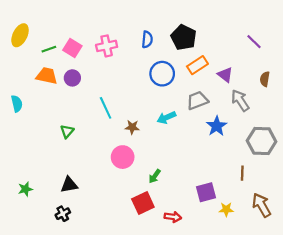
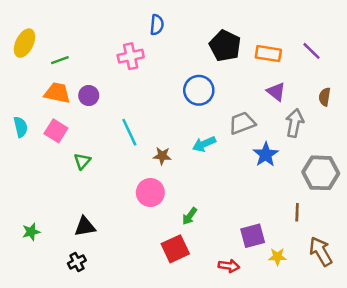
blue semicircle: (147, 39) -> (157, 25), moved
pink square: (72, 48) -> (56, 131), moved
orange rectangle: (197, 65) -> (268, 54), moved, turned 42
gray arrow: (240, 100) -> (294, 123), turned 45
red arrow: (173, 217) -> (229, 266), moved

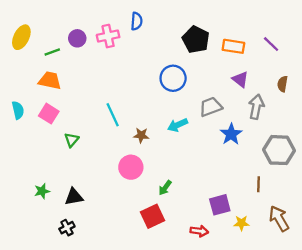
pink cross: (131, 56) -> (108, 36), moved
purple circle: (89, 96) -> (77, 38), moved
green star: (31, 232) -> (42, 191), moved

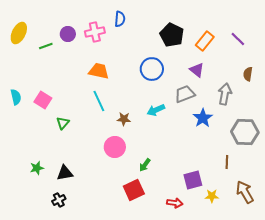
orange rectangle: (233, 46) -> (205, 41), turned -60
purple triangle: (240, 79) -> (197, 70), moved
orange trapezoid: (50, 81) -> (99, 71), moved

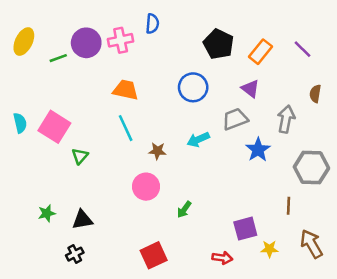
purple circle: (68, 34) -> (86, 43), size x1.5
pink square: (43, 100) -> (54, 127), size x1.4
red square: (134, 190) -> (154, 255), moved

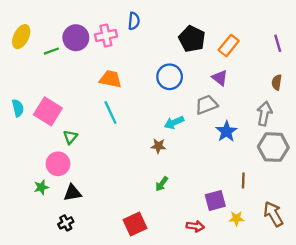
purple line: (303, 49) -> (278, 43), moved, turned 30
gray arrow: (286, 119) -> (264, 114), moved
brown star: (157, 151) -> (158, 146), moved
pink circle: (146, 187) -> (58, 164), moved
brown line: (289, 206) -> (243, 181), moved

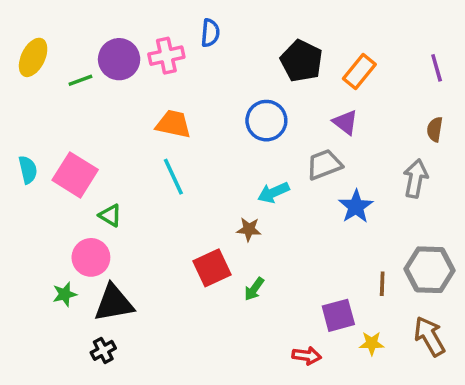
green triangle: (70, 137) -> (110, 215), turned -40
gray hexagon: (273, 147) -> (430, 270), moved
black triangle: (73, 193) -> (114, 303), size x1.4
red square: (135, 224) -> (212, 268), moved

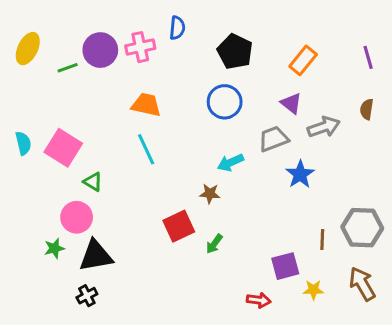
black pentagon: (301, 61) -> (235, 52), moved
gray arrow: (416, 178) -> (324, 127), moved, turned 60

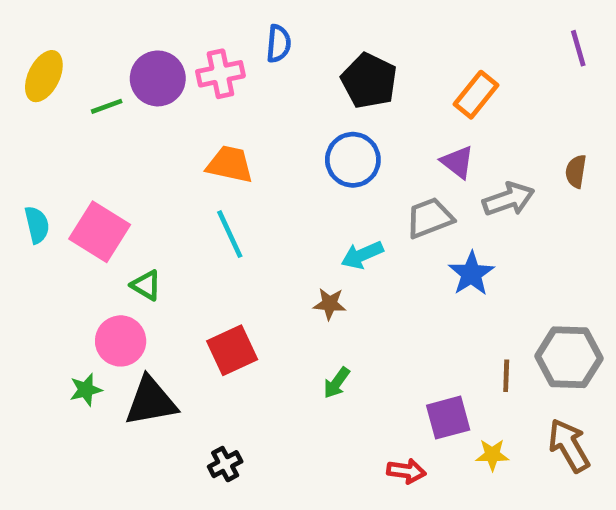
purple line: (368, 57) -> (578, 48), moved
red square: (179, 226) -> (232, 350), moved
black cross: (87, 296) -> (225, 464), moved

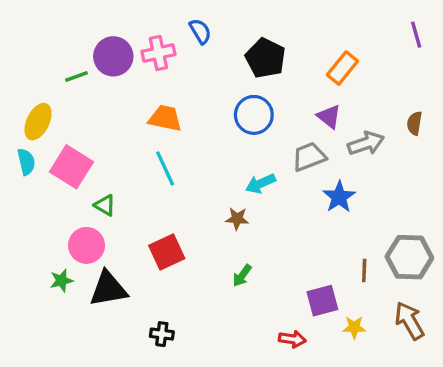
blue semicircle: (279, 44) -> (200, 31), turned -36
yellow ellipse: (44, 76) -> (38, 122), moved
black cross: (225, 464) -> (162, 334), turned 35

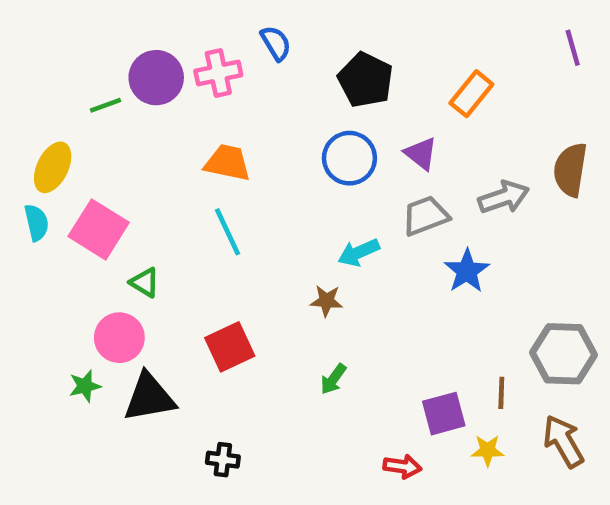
purple triangle: (329, 117) -> (421, 154), moved
brown semicircle: (414, 123) -> (570, 170), size x1.6
brown line: (364, 270) -> (501, 393), moved

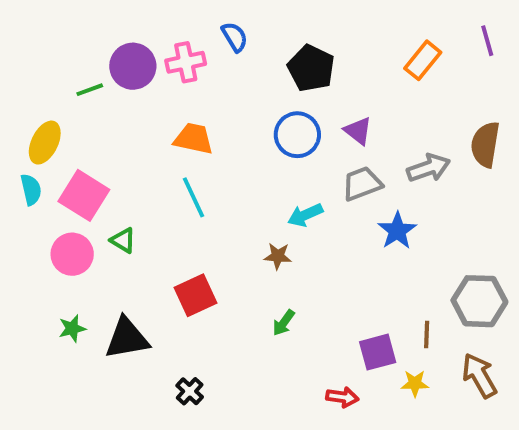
orange rectangle: (471, 94) -> (423, 60), moved
pink circle: (119, 338) -> (72, 254), moved
black cross: (223, 460) -> (190, 391), turned 36

